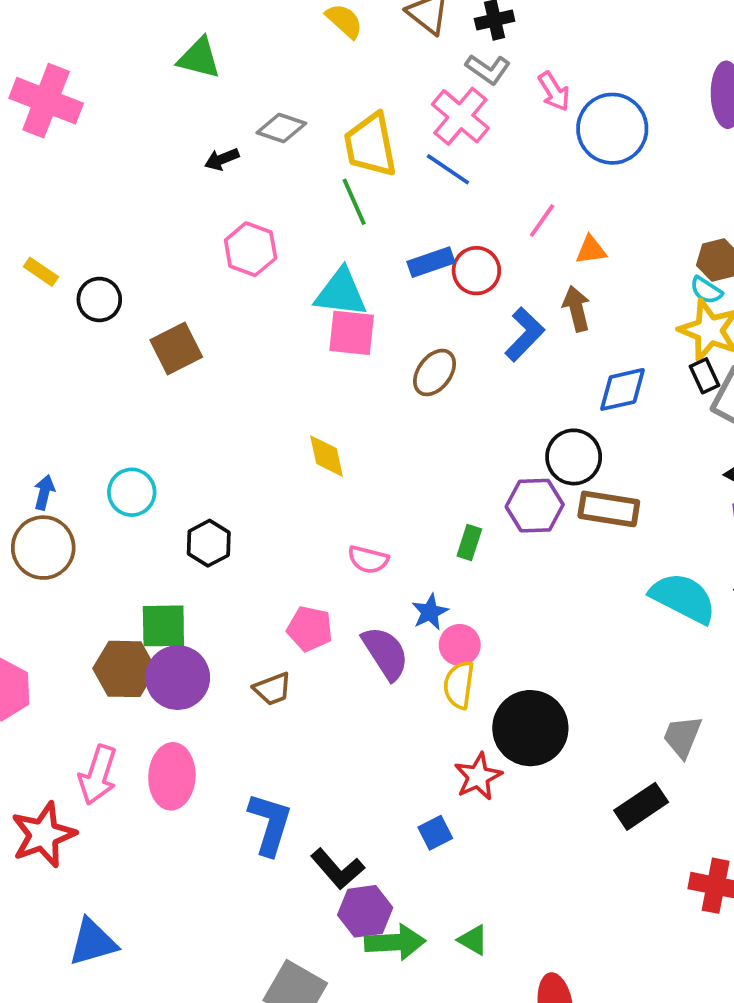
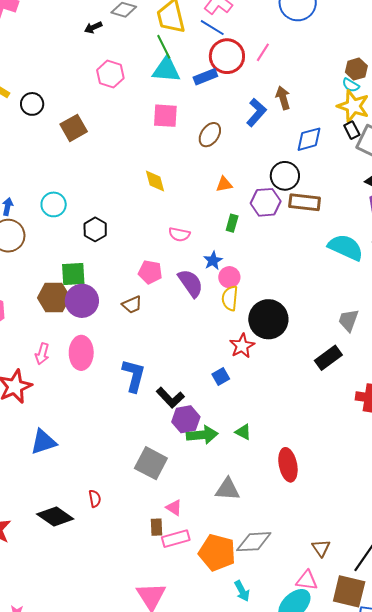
orange triangle: (591, 250) -> (224, 184), moved
red circle: (476, 271) -> (227, 56), moved, size x1.4
cyan triangle: (341, 293) -> (166, 70), moved
pink arrow: (98, 775) -> (42, 354), size x0.7

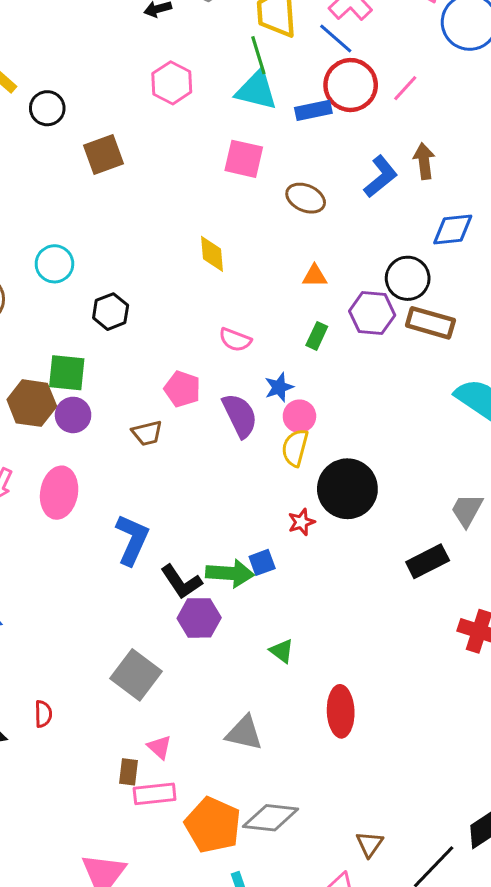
brown ellipse: (210, 135) -> (306, 198), turned 70
purple circle: (82, 301) -> (73, 415), size x0.7
red star: (242, 346) -> (301, 522), size x0.7
green arrow: (202, 435) -> (230, 573), moved

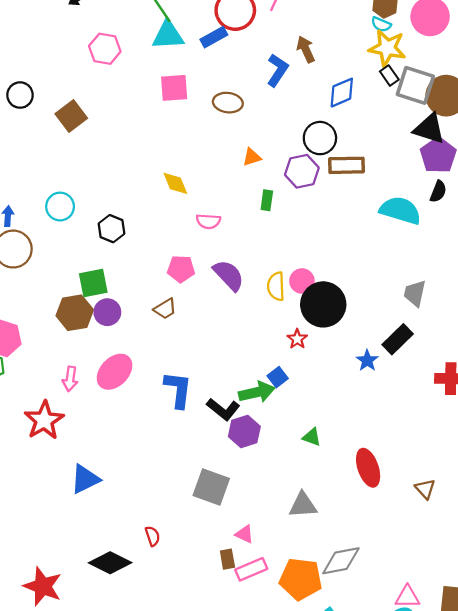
yellow diamond: (212, 254) -> (175, 183), moved
blue star: (279, 387) -> (367, 360), moved
pink circle: (299, 416) -> (302, 281), moved
pink ellipse: (59, 493) -> (115, 372), turned 51
brown triangle: (369, 844) -> (425, 489), moved

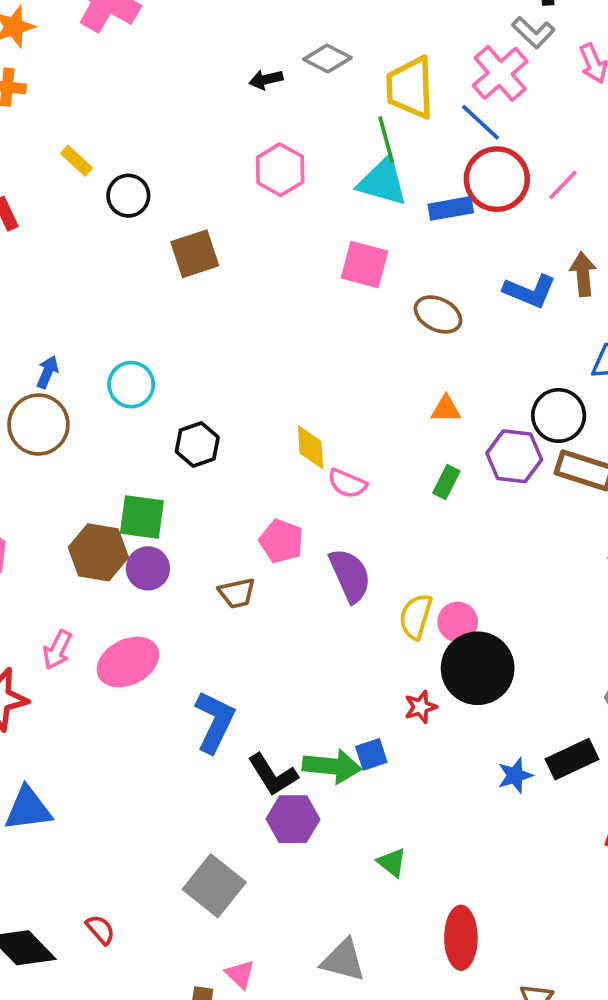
blue L-shape: (278, 70) -> (530, 291), turned 60
yellow diamond: (175, 183) -> (311, 447), moved
red semicircle: (153, 536) -> (100, 930), turned -42

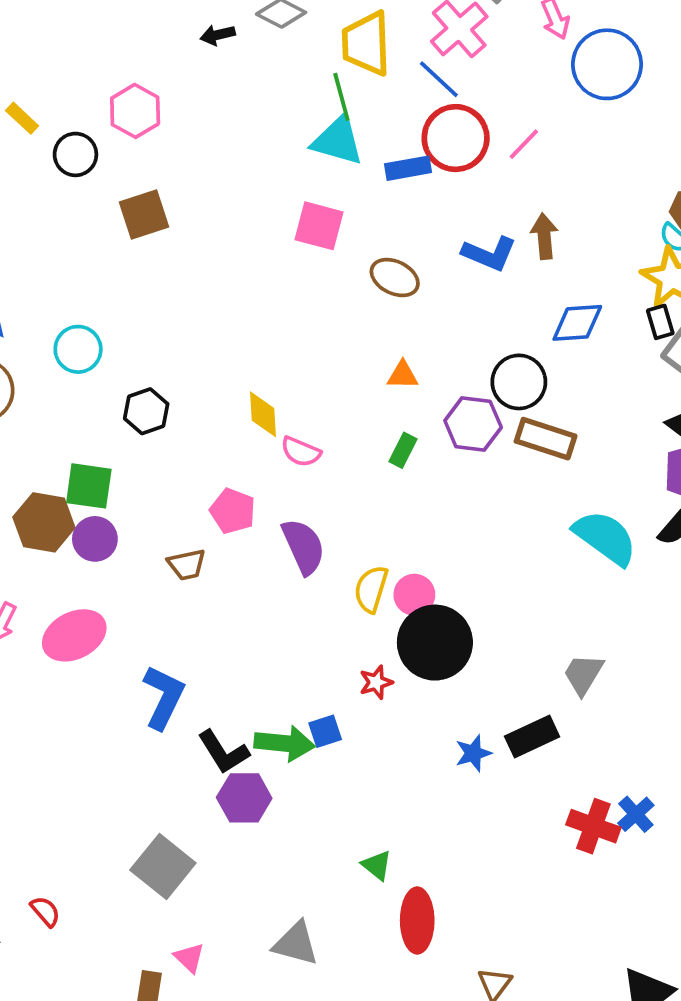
pink hexagon: (280, 170) -> (135, 111), moved
green triangle: (392, 862) -> (377, 865), moved

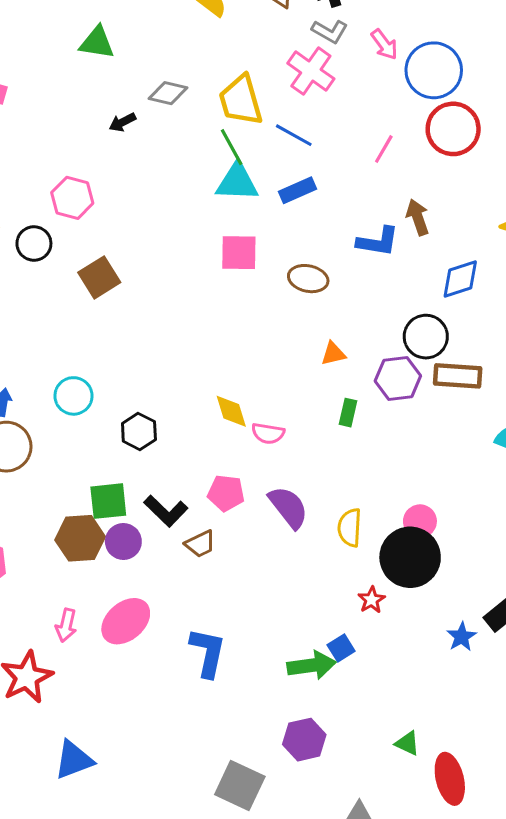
blue line: (439, 79) -> (294, 135), moved
red circle: (456, 138) -> (453, 129), moved
pink circle: (414, 595) -> (420, 521), moved
black L-shape: (223, 752) -> (166, 511), moved
purple hexagon: (244, 798) -> (304, 740), moved

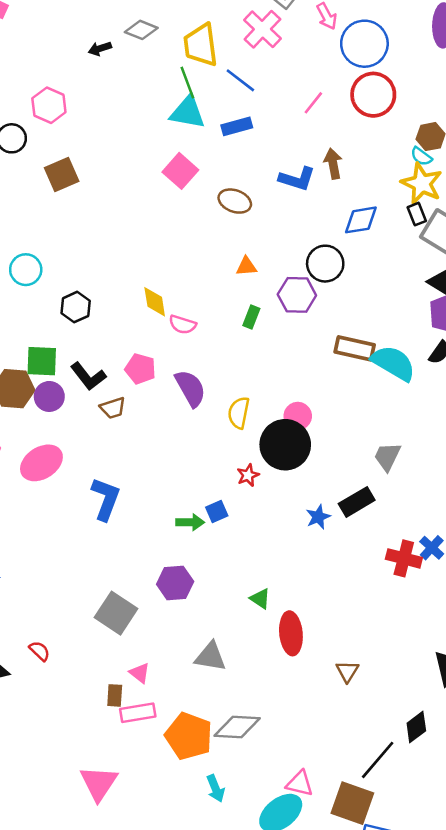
pink square: (239, 253) -> (180, 171), turned 32
brown rectangle: (458, 376) -> (355, 348), moved
green arrow: (311, 665) -> (190, 522), size x0.7

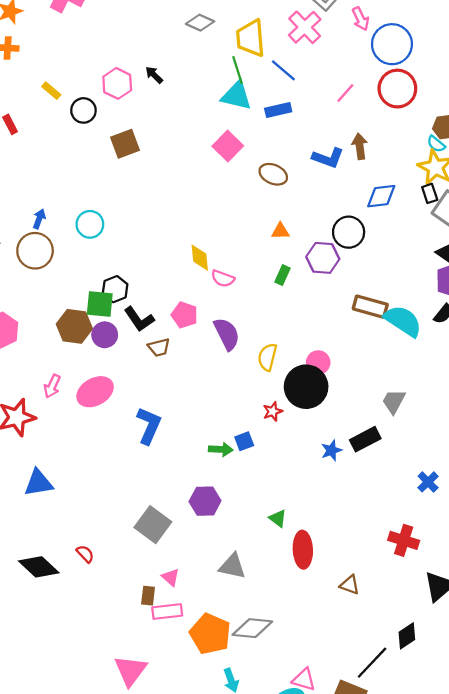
black arrow: (100, 49) -> (154, 75), moved, turned 60
black hexagon: (76, 307) -> (115, 289), moved
red cross: (404, 558) -> (404, 540), moved
brown triangle: (347, 671) -> (350, 585), turned -45

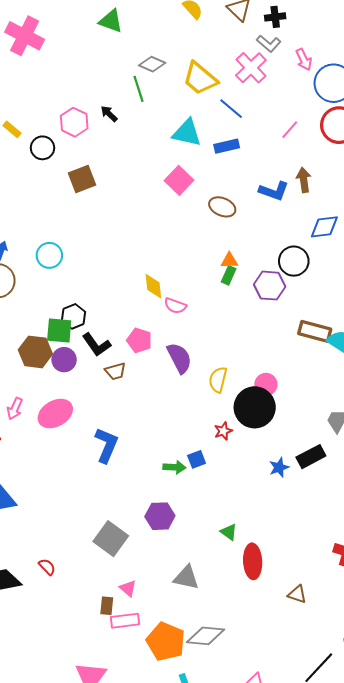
yellow trapezoid: (251, 38) -> (200, 78), turned -45
green line: (238, 70) -> (138, 89), moved
green rectangle: (283, 275) -> (229, 275), moved

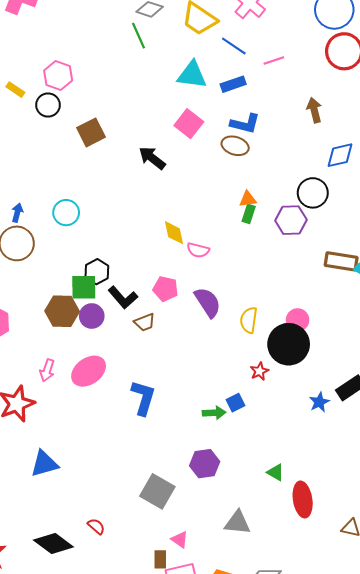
black arrow: (109, 114) -> (152, 158), moved, size x1.5
pink hexagon: (74, 122) -> (58, 76), moved
pink line: (290, 130) -> (274, 61), moved, turned 36
blue L-shape: (274, 191) -> (245, 124), moved

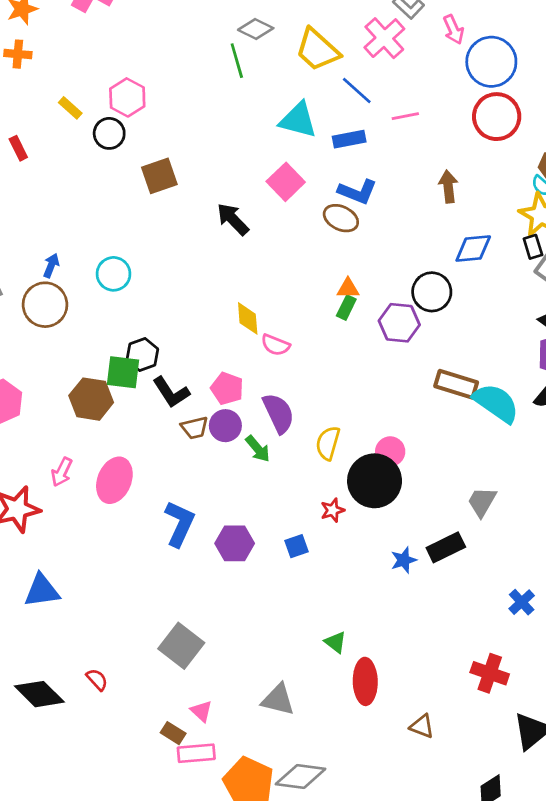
purple circle: (92, 316) -> (225, 426), moved
pink ellipse: (89, 371) -> (114, 480), turned -40
green arrow: (214, 413) -> (258, 449), moved, turned 45
purple hexagon: (205, 464) -> (235, 543), moved
brown rectangle: (160, 559) -> (173, 733), turned -66

